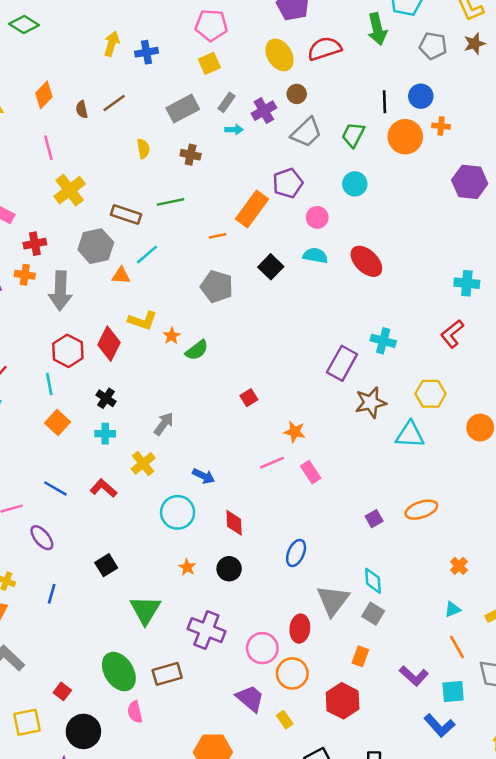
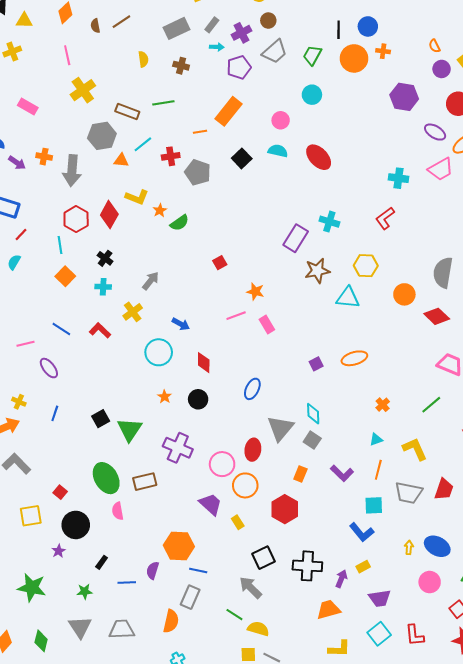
purple pentagon: (288, 183) -> (239, 67), moved
red cross: (35, 244) -> (171, 156), moved
black square: (106, 565) -> (101, 419), moved
orange line: (457, 647) -> (378, 470), turned 42
purple L-shape: (414, 676) -> (342, 473), moved

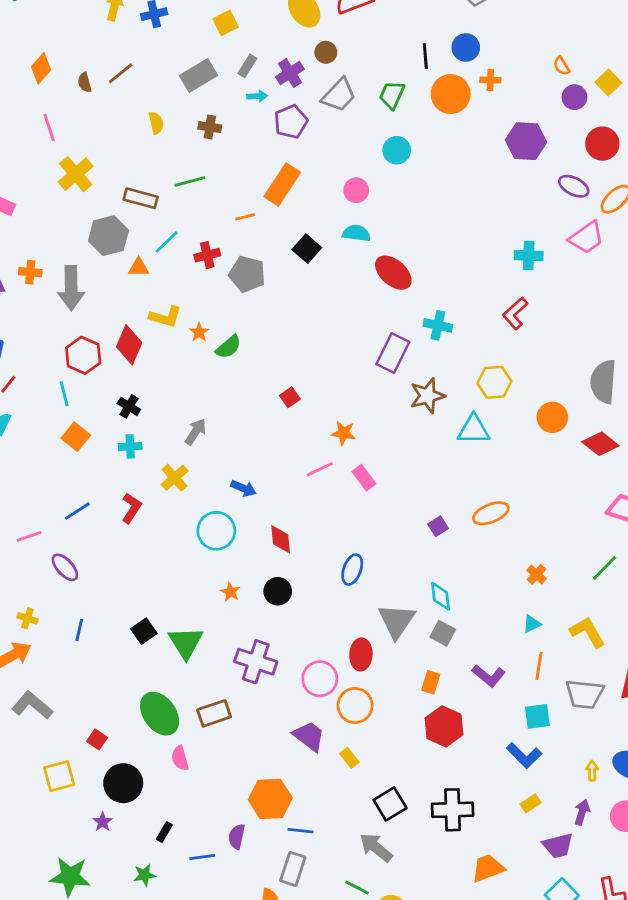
red ellipse: (319, 157) -> (393, 273), moved
blue line: (61, 329) -> (77, 511), turned -60
red L-shape: (100, 330) -> (131, 508), turned 85
red hexagon: (285, 509) -> (444, 726), moved
purple arrow: (341, 579) -> (582, 812), moved

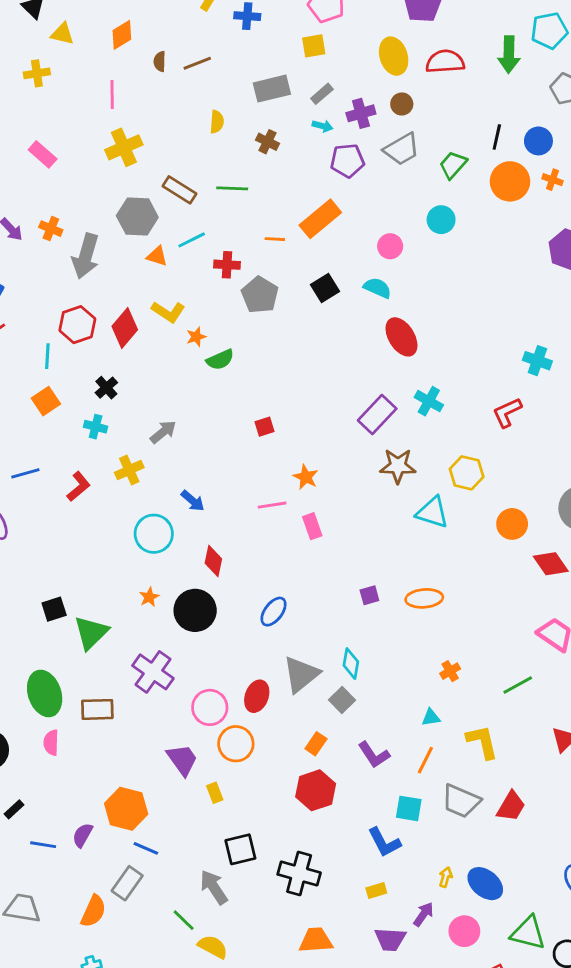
black circle: (278, 591) -> (195, 610), size x1.5

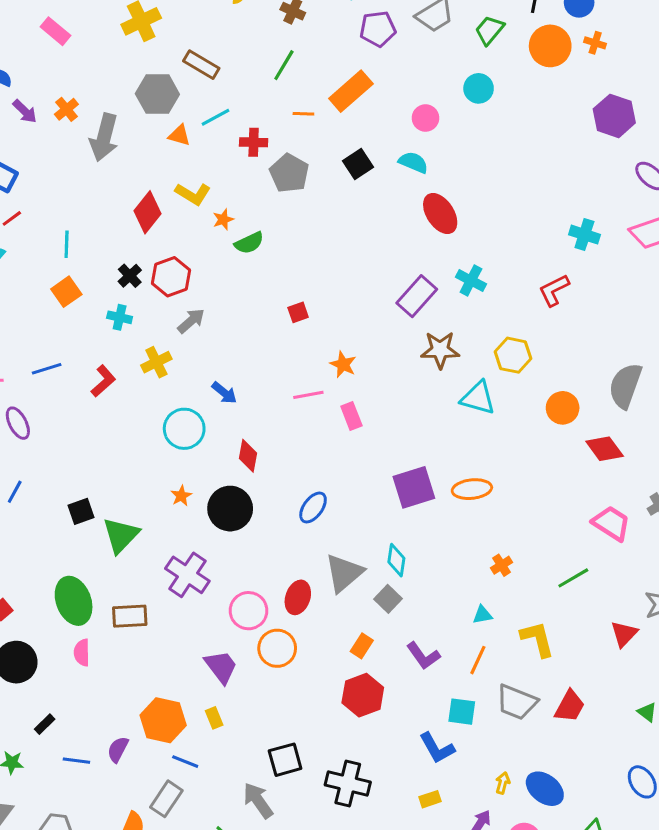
green line: (232, 188) -> (284, 65), moved, turned -60
orange cross: (51, 229) -> (66, 109), turned 30
red hexagon: (77, 325) -> (171, 277), moved
purple square: (369, 595) -> (414, 487), size x2.0
yellow rectangle: (215, 793) -> (214, 718), moved

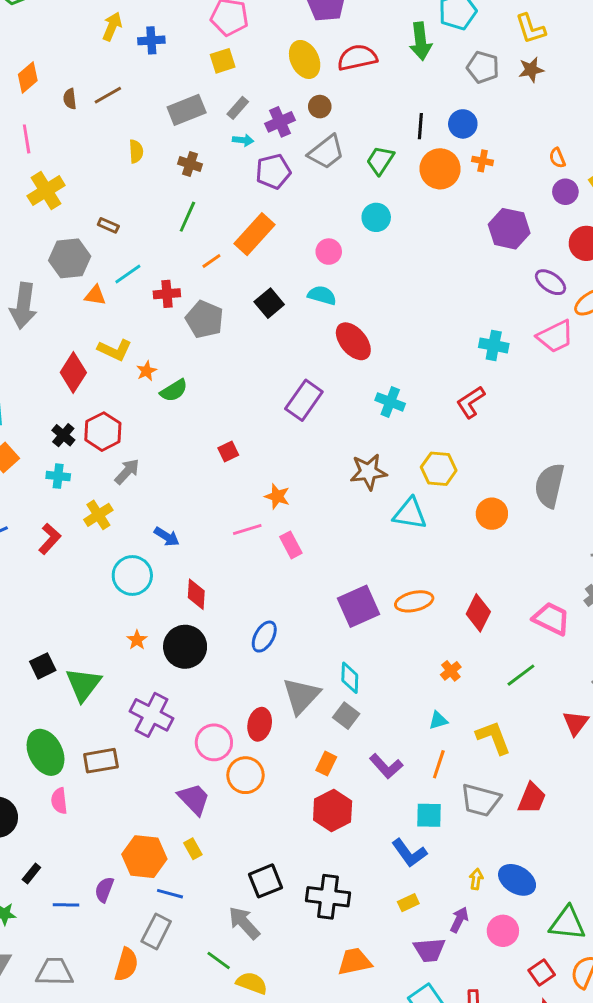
brown rectangle: (201, 65) -> (108, 225), size x0.6
orange line: (303, 114) -> (211, 261), turned -30
purple rectangle: (417, 296) -> (304, 400), moved
red diamond: (605, 449) -> (478, 613), moved, turned 69

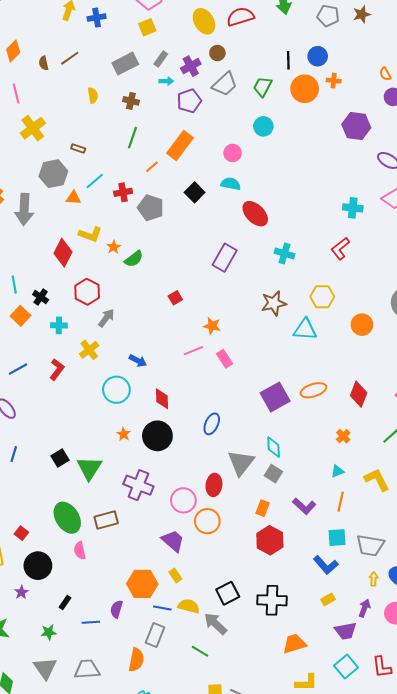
black cross: (63, 435) -> (41, 297), moved
gray trapezoid: (481, 800) -> (370, 545), moved
yellow semicircle: (252, 983) -> (189, 606), moved

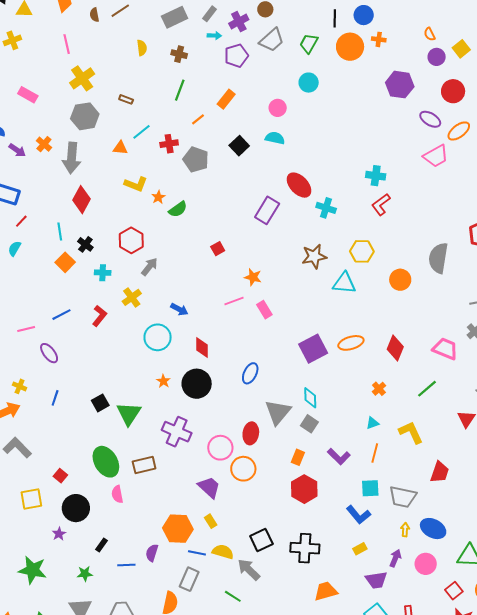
orange rectangle: (180, 145) -> (226, 99), size x0.7
gray hexagon: (53, 174) -> (85, 116), moved
cyan cross: (353, 208) -> (376, 176), moved
red ellipse: (255, 214) -> (299, 185), moved
red diamond: (63, 253) -> (81, 200), moved

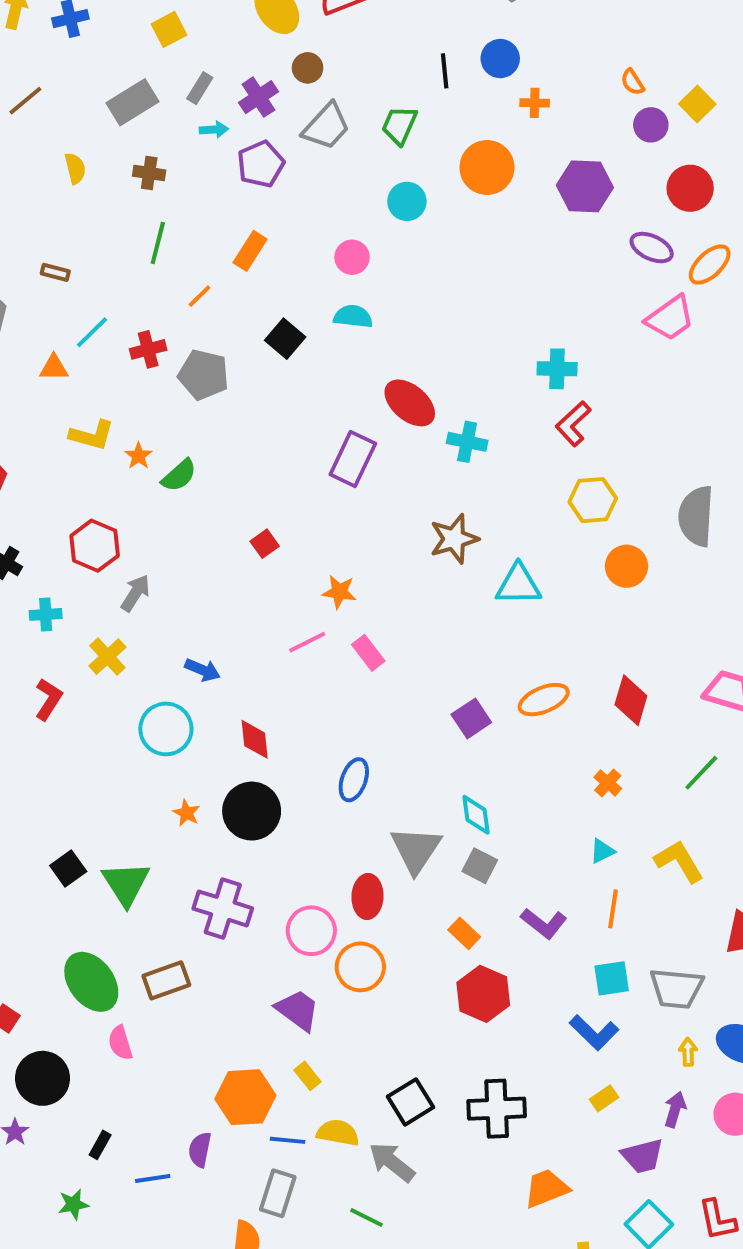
orange circle: (350, 47) -> (487, 167), moved
yellow hexagon: (362, 251) -> (593, 500), moved
purple square: (313, 349) -> (471, 718), size x0.7
orange rectangle: (298, 457) -> (464, 933), turned -63

